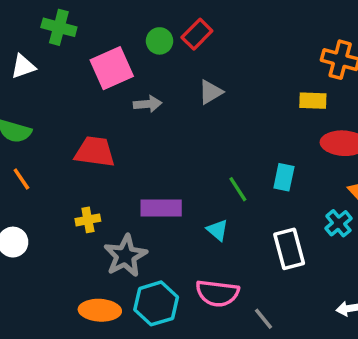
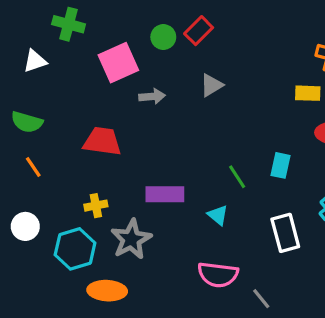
cyan hexagon: (156, 303) -> (75, 249), moved

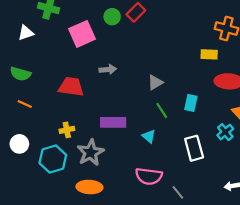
gray triangle: (211, 85) -> (155, 82), moved
gray arrow: (152, 96) -> (108, 69), moved
orange line: (33, 167) -> (25, 104), turned -32
orange ellipse: (107, 291) -> (89, 187), moved

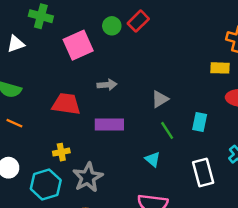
purple rectangle: (113, 122) -> (109, 124), moved

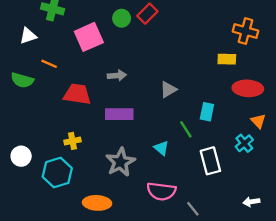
orange line: (14, 123) -> (49, 64), moved
green line: (167, 130) -> (186, 129), moved
gray star: (88, 177) -> (120, 162), moved

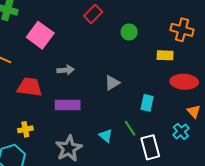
green circle: (122, 18) -> (129, 32), moved
pink square: (89, 37) -> (40, 35), turned -30
green line: (186, 129) -> (130, 128), moved

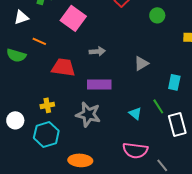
yellow cross: (25, 129) -> (47, 105), moved
gray star: (69, 148) -> (88, 114), moved, turned -30

